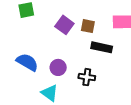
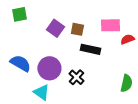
purple circle: (58, 67) -> (49, 68), size x1.5
black cross: (87, 77) -> (76, 77), turned 35

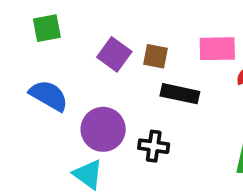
blue semicircle: (20, 63) -> (49, 96), moved
black cross: (76, 77) -> (154, 146), turned -35

